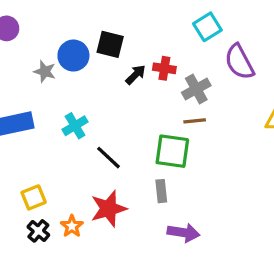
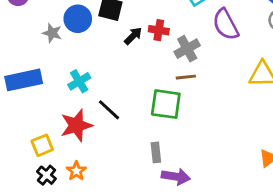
gray rectangle: (161, 191) -> (156, 152), moved
red star: (109, 209) -> (76, 125), moved

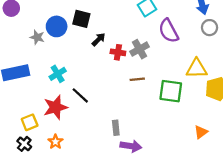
red cross: (159, 30) -> (118, 52), moved
brown line: (186, 77) -> (137, 79), moved
green square: (166, 104) -> (171, 91), moved
black cross: (46, 175) -> (24, 144), moved

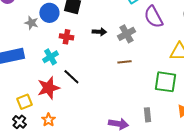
black arrow: (99, 39) -> (99, 32), moved, turned 48
red cross: (118, 52) -> (66, 37), moved
green square: (171, 91) -> (165, 82), moved
gray rectangle: (116, 128) -> (147, 115), moved

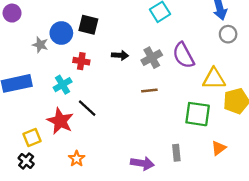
purple semicircle: (153, 17) -> (183, 55), moved
red star: (48, 88) -> (60, 121), turned -30
orange star: (48, 120) -> (77, 159), moved

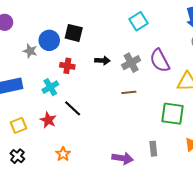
red star: (60, 121) -> (48, 120), size x0.7
yellow square: (32, 137) -> (18, 125), moved

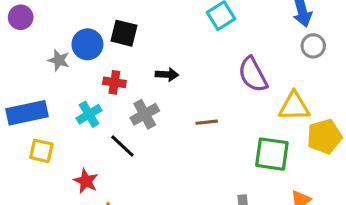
gray cross: (131, 63) -> (145, 114), moved
red star: (48, 120) -> (86, 181), moved
yellow square: (18, 125) -> (41, 151), moved, turned 35

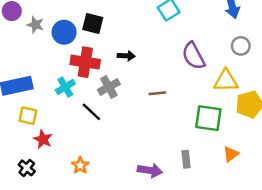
gray circle: (313, 46) -> (241, 46), moved
gray star: (59, 60) -> (35, 25), moved
red cross: (114, 82) -> (85, 62), size x1.6
red star: (86, 181) -> (43, 139), moved

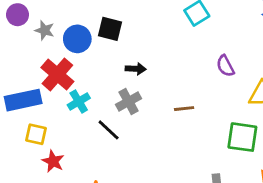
black arrow: (126, 56) -> (136, 69), moved
purple semicircle: (193, 56) -> (225, 66), size x0.7
red cross: (85, 62) -> (57, 74), moved, turned 32

